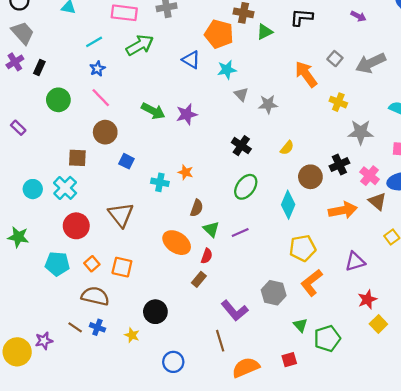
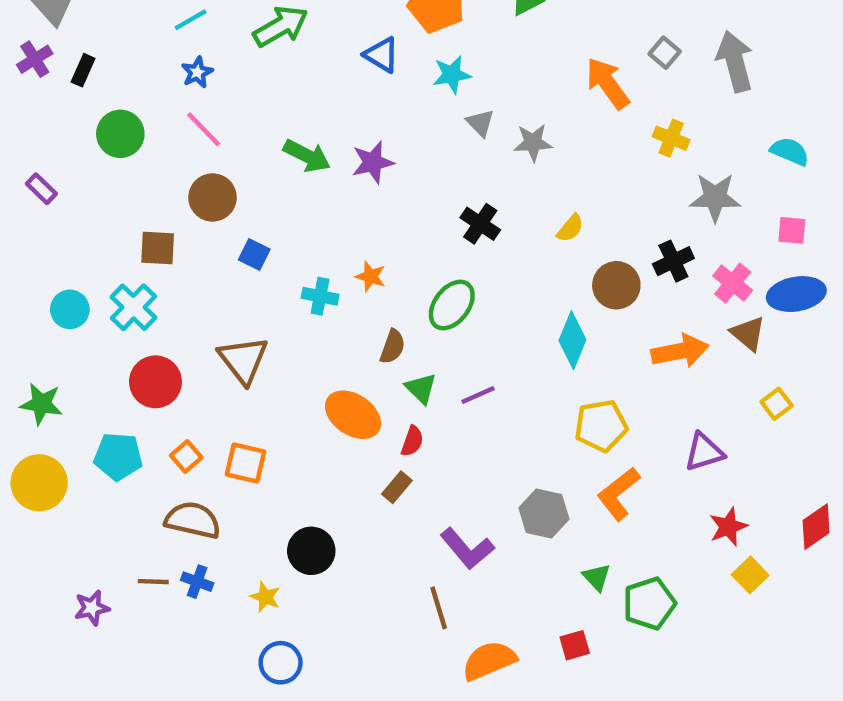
gray arrow: (371, 63) -> (735, 61), turned 100
green ellipse: (246, 187) -> (452, 305), moved
brown line: (75, 327) -> (153, 582), turned -32
yellow circle: (17, 352) -> (39, 483), moved
blue circle: (173, 362) -> (281, 663), moved

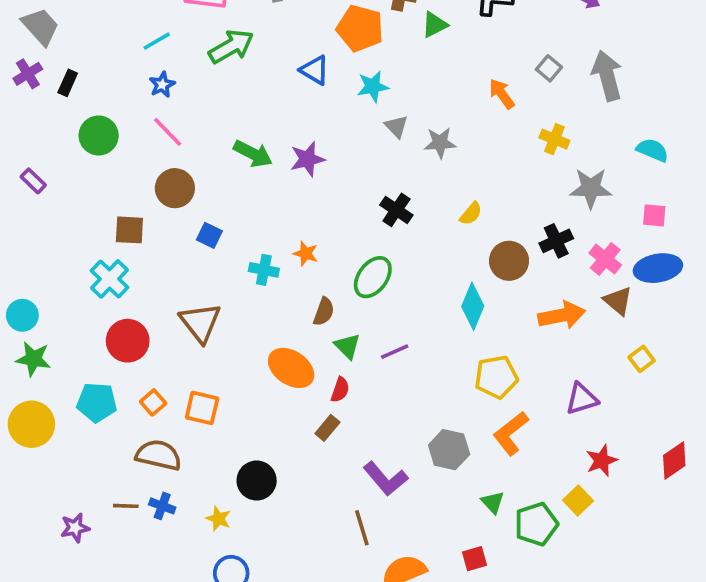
orange arrow: (608, 83) -> (502, 94), size x0.7
cyan circle: (70, 309) -> (22, 315), moved
yellow square: (750, 575) -> (578, 501), moved

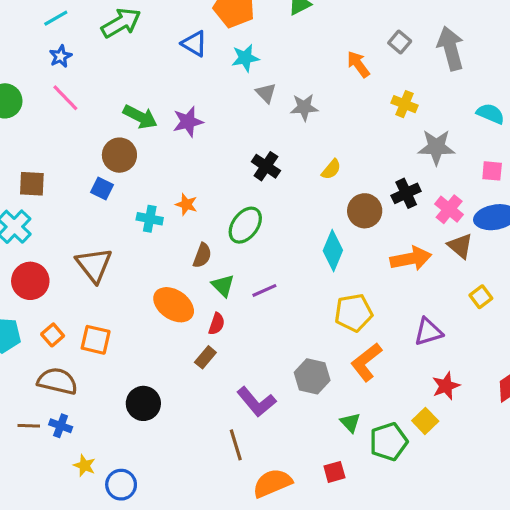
brown circle: (175, 188) -> (119, 155), moved
yellow star: (218, 519) -> (84, 466), moved

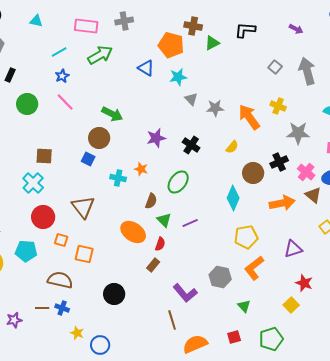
orange arrow: (358, 64) -> (249, 117), moved, size x1.5
purple star: (188, 122) -> (156, 138), moved
orange square: (53, 335) -> (61, 240), moved, turned -32
red star: (446, 386) -> (304, 283), turned -30
green pentagon: (389, 442) -> (271, 339), moved

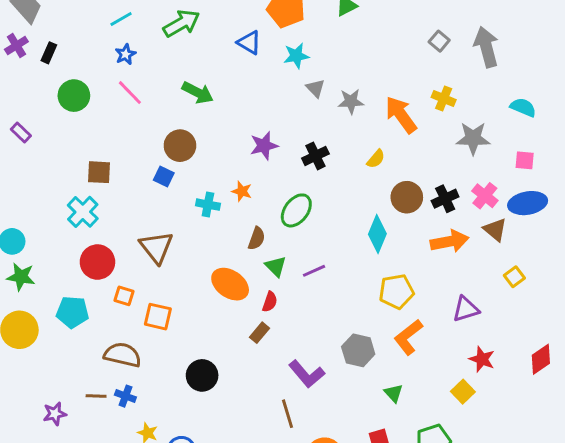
green arrow: (112, 114) -> (198, 93), moved
black cross: (191, 145) -> (315, 156), turned 30
black cross: (279, 162) -> (445, 199), moved

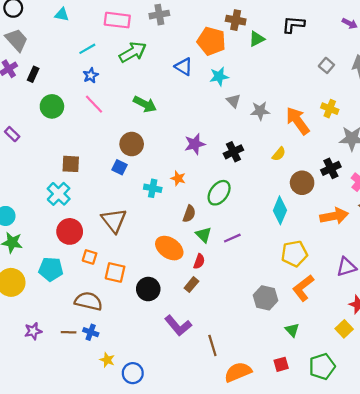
black cross: (445, 199) -> (331, 168), moved
purple L-shape: (307, 374) -> (178, 326), moved
black circle: (202, 375) -> (148, 289), moved
purple star: (55, 414) -> (33, 331), moved

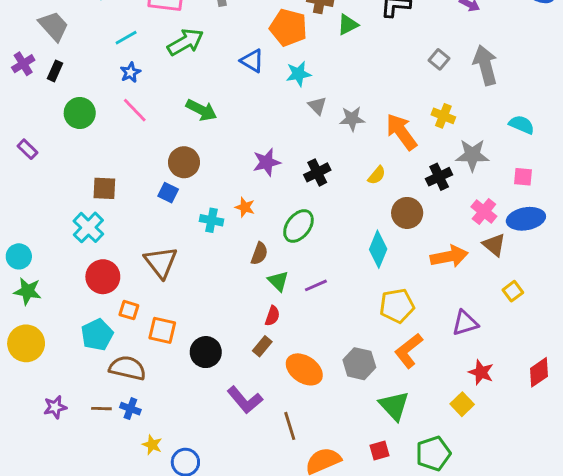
gray trapezoid: (17, 40) -> (54, 26), moved
black cross: (331, 168) -> (439, 177), moved
orange ellipse: (169, 248) -> (304, 369), moved
cyan pentagon: (51, 269) -> (97, 335), moved, turned -30
green triangle: (292, 330) -> (394, 406), size x1.6

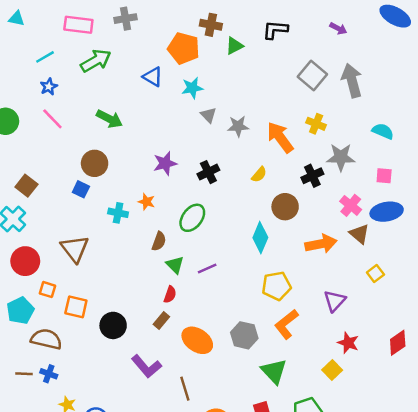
gray square: (439, 59) -> (312, 76), size x1.6
brown square: (104, 188) -> (26, 186), turned 35
purple triangle: (465, 323) -> (335, 301), turned -30

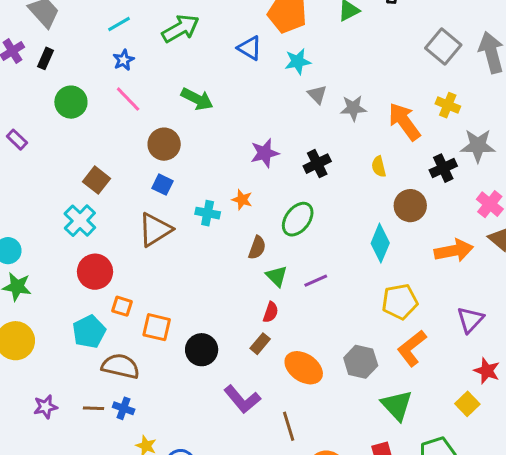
brown circle: (95, 163) -> (164, 144), moved
yellow semicircle: (259, 174) -> (379, 167), turned 126
brown triangle: (75, 249) -> (155, 230), moved, turned 36

